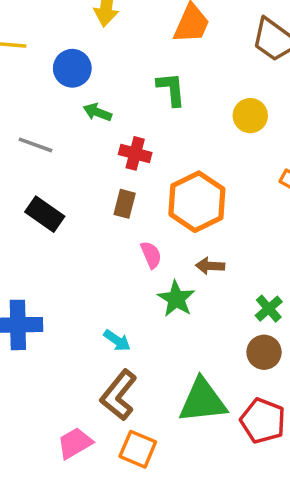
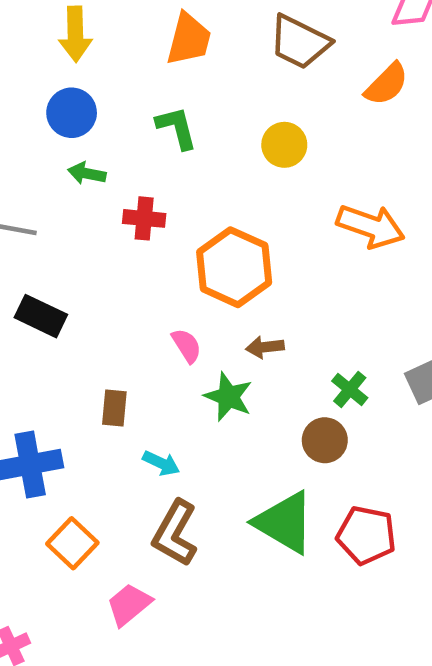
blue circle: (72, 68) -> (72, 113), moved
brown rectangle: (125, 204) -> (114, 408), moved
brown circle: (264, 352) -> (325, 440), moved
green triangle: (203, 401) -> (284, 522), turned 46
orange square: (138, 449) -> (72, 543), moved, turned 30

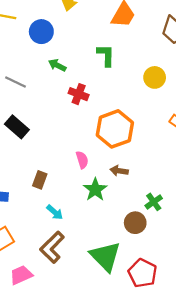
blue circle: (72, 113) -> (41, 32), moved

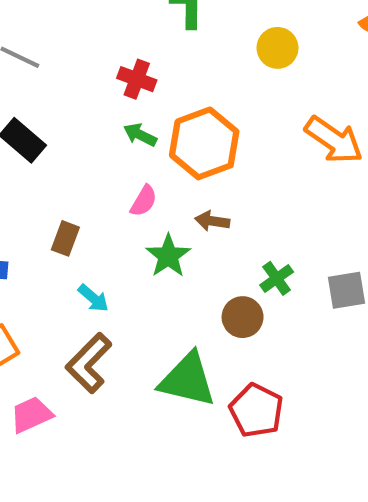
green arrow: (57, 65) -> (140, 135), moved
pink semicircle: (82, 160) -> (144, 201), turned 48
green triangle: (105, 256) -> (187, 380), turned -32

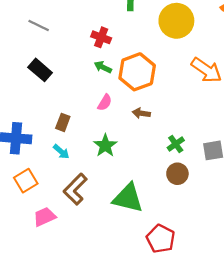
yellow circle: (277, 48) -> (176, 21), size x1.6
green star: (168, 256) -> (105, 146), moved
cyan arrow: (93, 298) -> (61, 152), moved
brown circle: (243, 317) -> (177, 174), moved
red pentagon: (256, 410) -> (161, 239), moved

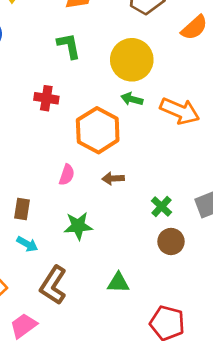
green arrow: (103, 67) -> (132, 99), moved
green star: (105, 146) -> (78, 226), turned -30
green triangle: (128, 198) -> (118, 283), size x0.6

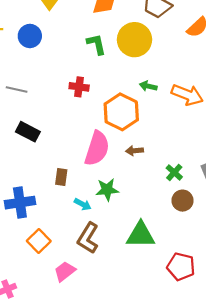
yellow circle: (132, 60) -> (134, 40), moved
pink semicircle: (67, 175) -> (97, 148), size x2.0
cyan arrow: (27, 244) -> (83, 204), moved
green triangle: (118, 283) -> (141, 235), size x1.6

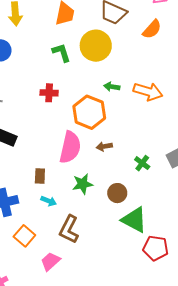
brown circle: (183, 201) -> (117, 193), moved
cyan arrow: (83, 204) -> (49, 201), moved
green triangle: (141, 235) -> (134, 220), moved, turned 32

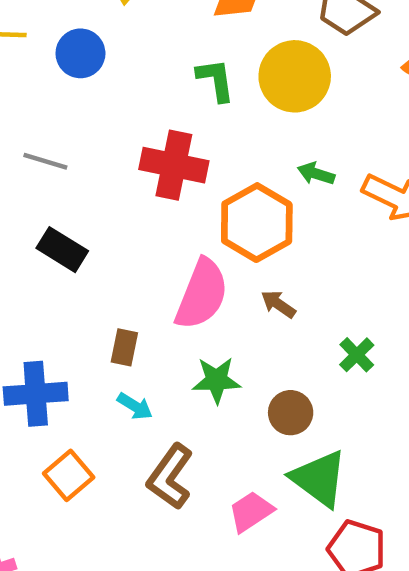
red cross: (49, 93) -> (174, 165), size x1.6
brown arrow: (104, 146) -> (278, 304), turned 35
pink trapezoid: (50, 261) -> (251, 512), moved

